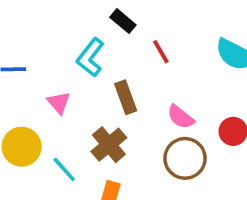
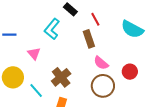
red line: (161, 52) -> (95, 19), moved
brown rectangle: (126, 97) -> (89, 39), moved

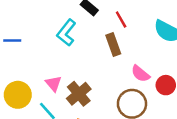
pink triangle: (34, 54) -> (54, 84), moved
pink semicircle: (101, 63) -> (140, 74), moved

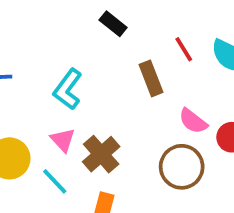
red line: (121, 20) -> (184, 49), moved
cyan L-shape: (66, 33) -> (68, 89), moved

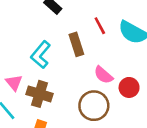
cyan L-shape: (68, 89) -> (41, 55), moved
brown cross: (101, 154) -> (40, 94), turned -35

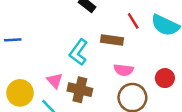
brown rectangle: (76, 44) -> (112, 40), turned -60
pink semicircle: (103, 75) -> (124, 70), moved, turned -30

